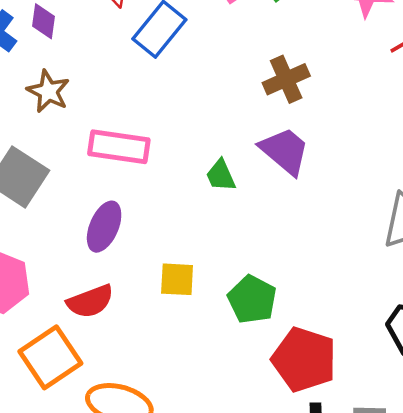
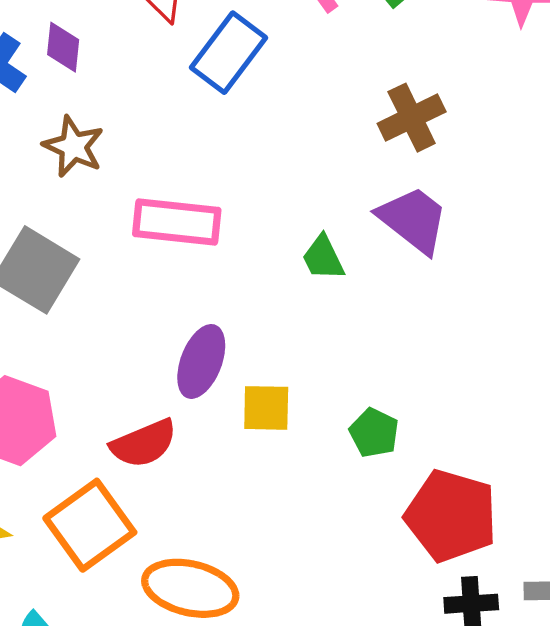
purple ellipse: (104, 227) -> (201, 361), moved
green pentagon: (252, 299) -> (374, 433), size x0.7

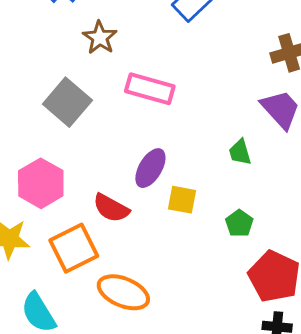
green trapezoid: (323, 258) -> (240, 152), moved
red semicircle: (144, 443) -> (111, 208), turned 42

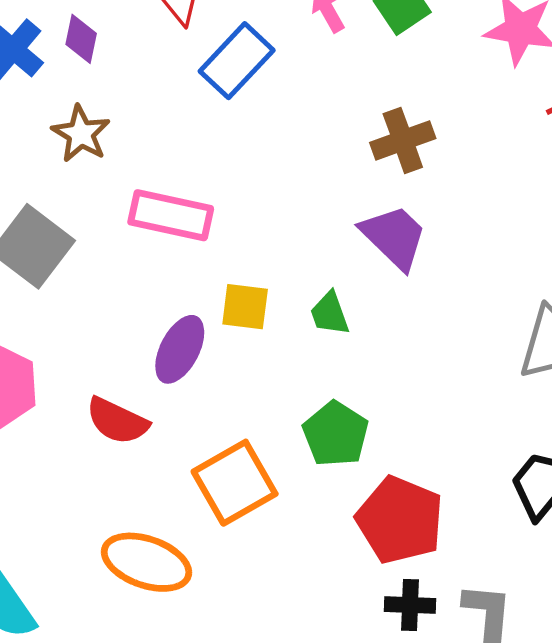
yellow square: (182, 200) -> (245, 307), moved
green pentagon: (239, 223) -> (336, 434), size x1.4
orange square: (74, 248) -> (235, 483), moved

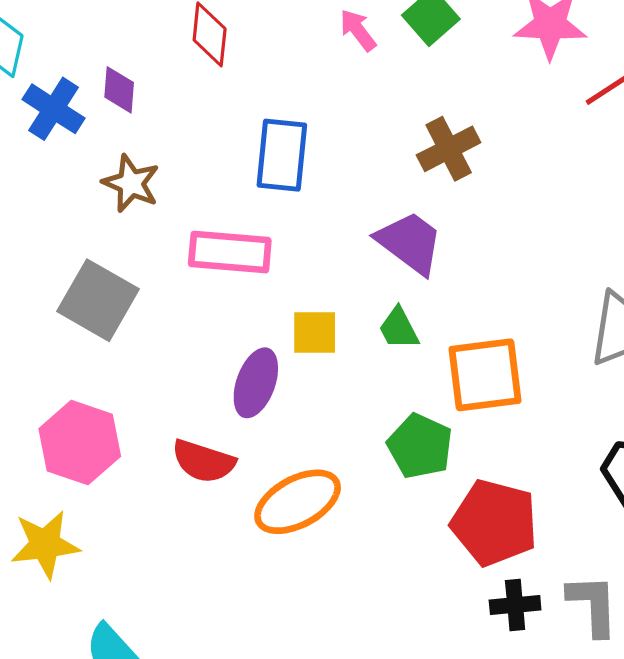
blue rectangle: (237, 61) -> (282, 155), moved, turned -30
purple trapezoid: (394, 237) -> (410, 243), moved
orange square: (235, 483) -> (485, 375), moved, turned 30
orange ellipse: (146, 562) -> (298, 502), moved, turned -40

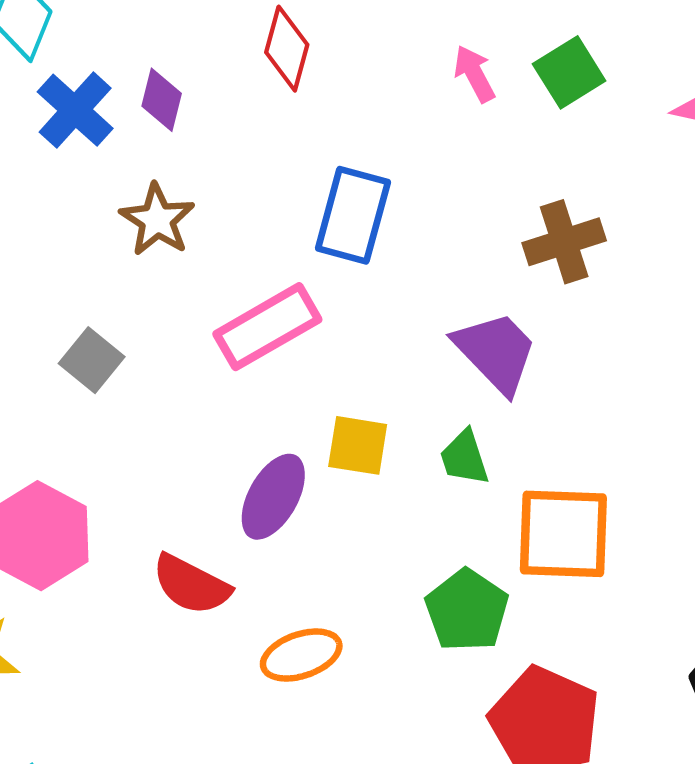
pink rectangle: (230, 252) -> (267, 327), turned -44
gray square: (98, 300) -> (92, 360), size x0.6
orange ellipse: (298, 502) -> (301, 655), size x0.7

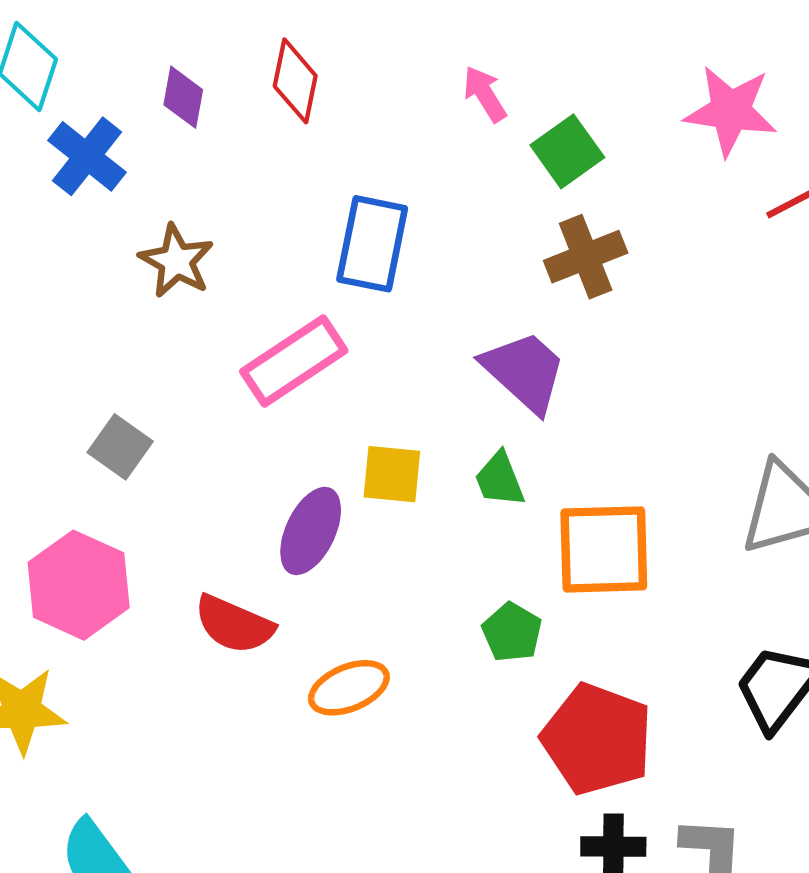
green square: (569, 72) -> (567, 151), moved
purple diamond: (162, 100) -> (183, 97), moved
gray square: (92, 360) -> (120, 447), moved
green pentagon: (467, 610) -> (512, 632), size x0.7

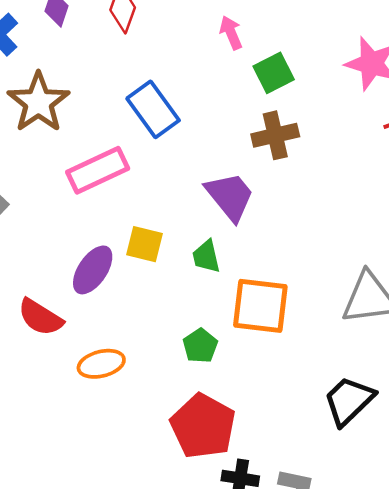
blue rectangle: (372, 244) -> (153, 109), turned -56
brown star: (176, 261) -> (38, 102), size x1.4
red pentagon: (597, 739) -> (203, 426), moved

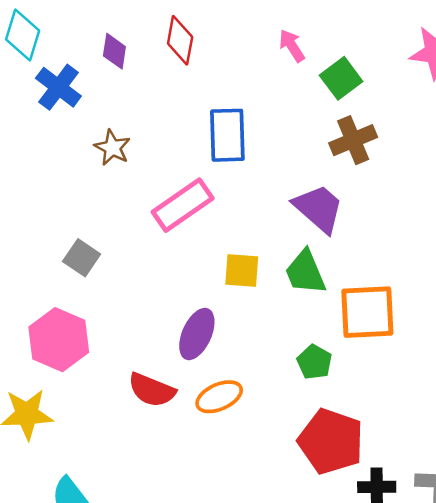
brown star: (38, 102) -> (112, 148), size x0.6
blue rectangle: (153, 109) -> (227, 135), turned 44
green trapezoid: (206, 256) -> (305, 272), size x1.4
purple ellipse: (93, 270) -> (197, 334), moved
red semicircle: (40, 317) -> (152, 390), moved

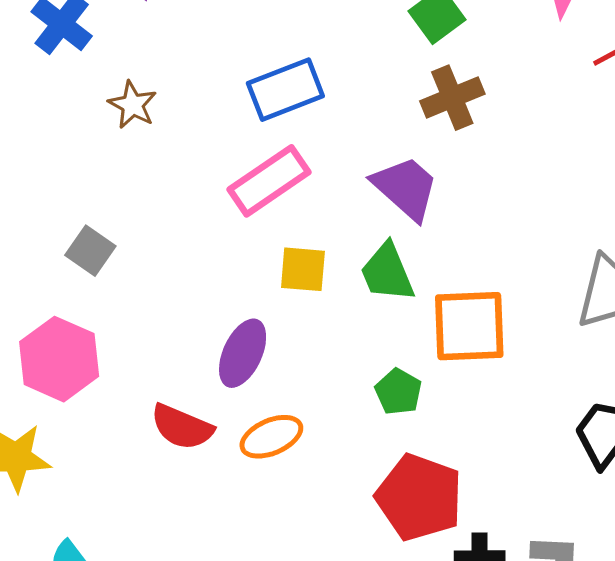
blue rectangle: (227, 135) -> (285, 90), turned 70
pink rectangle: (183, 205) -> (269, 181), moved

